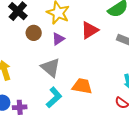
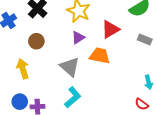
brown circle: (34, 33) -> (36, 41), moved
orange trapezoid: (82, 86) -> (100, 56), moved

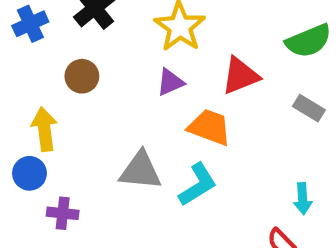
gray triangle: (70, 67) -> (140, 171), moved, turned -45
cyan L-shape: (73, 97) -> (198, 185), moved
blue circle: (20, 102) -> (29, 173), moved

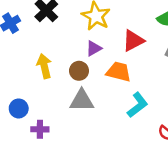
brown circle: (82, 76) -> (79, 71), moved
yellow arrow: (44, 129) -> (44, 66), moved
cyan L-shape: (198, 185) -> (138, 105), moved

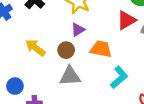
red triangle: (133, 41) -> (126, 20), moved
yellow arrow: (44, 66) -> (35, 48), turned -36

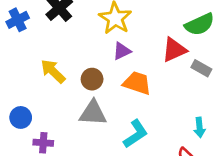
purple triangle: (78, 30) -> (122, 51), moved
cyan L-shape: (119, 77) -> (136, 134), moved

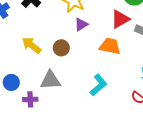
orange trapezoid: (137, 83) -> (110, 46), moved
gray triangle: (93, 113) -> (50, 80), moved

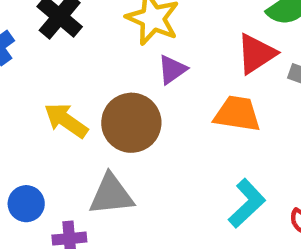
brown circle: (61, 48) -> (131, 123), size x1.6
cyan L-shape: (98, 85) -> (247, 203), moved

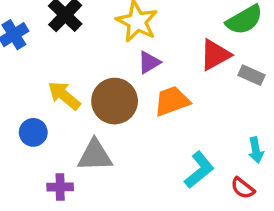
orange trapezoid: (237, 114) -> (172, 101), moved, turned -33
blue circle: (26, 204) -> (33, 132), moved

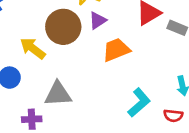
brown circle: (115, 101) -> (63, 27), moved
red semicircle: (243, 188) -> (173, 116), turned -30

